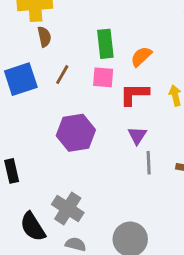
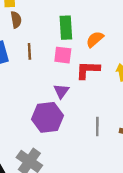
brown line: (62, 75) -> (29, 51), turned -35
purple hexagon: (76, 133) -> (48, 117), moved
purple triangle: (137, 135) -> (61, 91), moved

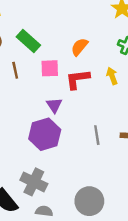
green rectangle: (66, 28) -> (28, 41), moved, turned -35

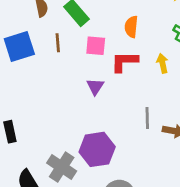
orange semicircle: (79, 47) -> (131, 27), turned -42
purple hexagon: (45, 134) -> (97, 149), moved
gray line: (97, 135) -> (147, 118), moved

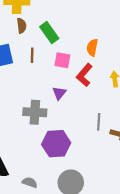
red L-shape: (124, 62) -> (84, 75), turned -55
gray cross: (62, 167) -> (35, 112), moved, turned -35

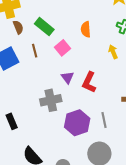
pink square: (62, 60) -> (62, 48), turned -35
red L-shape: (84, 75) -> (89, 82), moved
gray line: (99, 122) -> (104, 120), moved

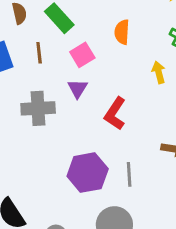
purple triangle: (68, 77) -> (78, 89), moved
gray cross: (51, 100) -> (38, 108), moved

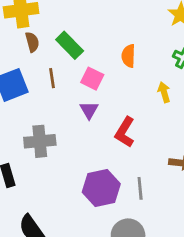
pink square: (82, 55) -> (92, 79), turned -30
gray cross: (38, 108) -> (40, 141), moved

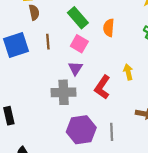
green rectangle: (70, 45) -> (78, 18), moved
yellow arrow: (164, 92) -> (128, 72), moved
gray cross: (40, 141) -> (64, 92), moved

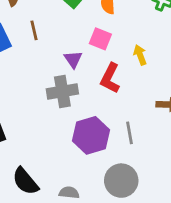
pink square: (79, 44) -> (100, 39), moved

